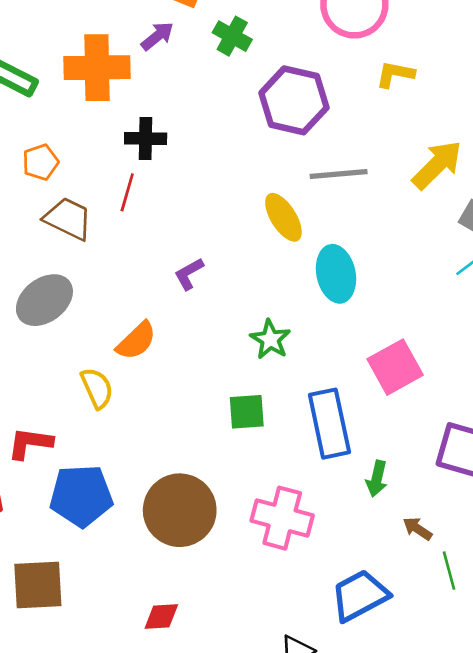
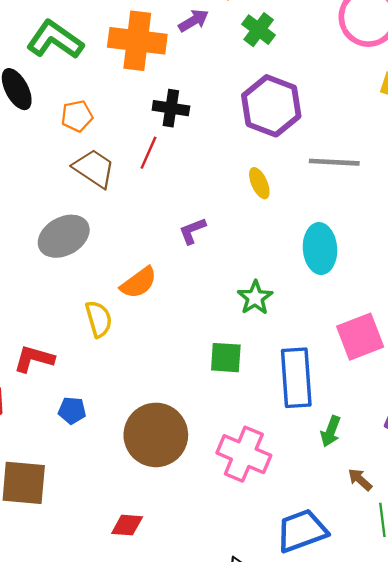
purple hexagon: (294, 100) -> (271, 106), moved
yellow ellipse: (283, 217) -> (259, 183), moved, size x0.7
blue pentagon: (81, 496) -> (72, 411), size x0.5

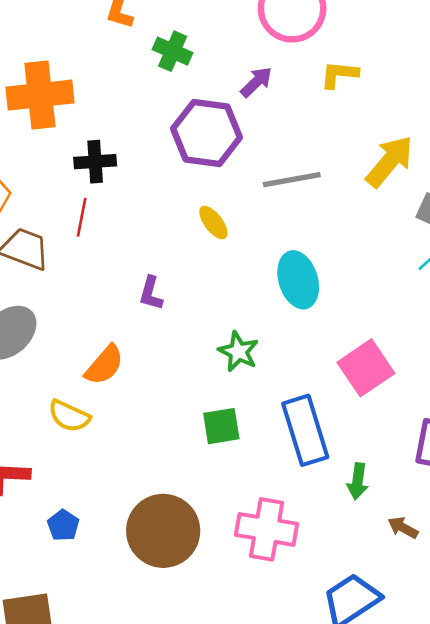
purple arrow: (194, 21) -> (256, 82), moved
purple L-shape: (192, 231) -> (151, 293), turned -40
yellow semicircle: (99, 319) -> (69, 416), turned 144
blue pentagon: (72, 411) -> (63, 525), turned -30

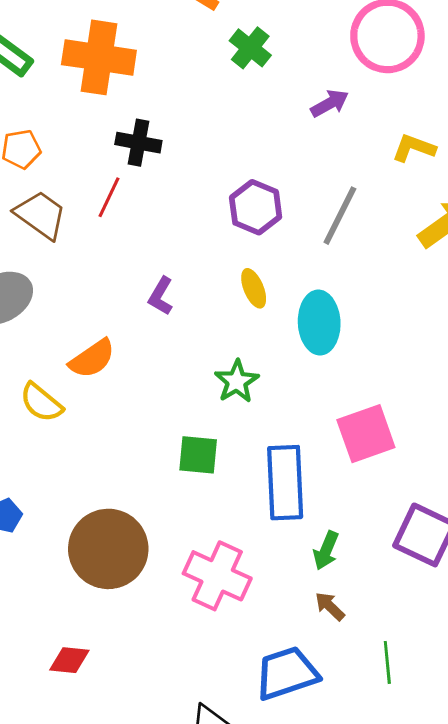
yellow L-shape: (339, 74) -> (414, 148), moved
purple hexagon: (207, 133) -> (256, 207), moved, size x0.7
gray line: (292, 180) -> (340, 216), turned -68
yellow ellipse: (213, 223) -> (254, 288), moved
brown arrow: (403, 528) -> (330, 606), moved

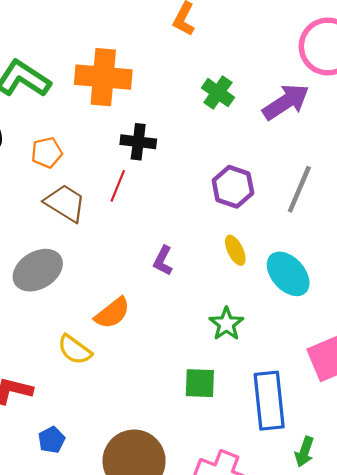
green cross: (250, 48) -> (218, 93), moved
purple arrow: (330, 103) -> (286, 102), size x1.6
cyan ellipse: (319, 323) -> (288, 274), turned -36

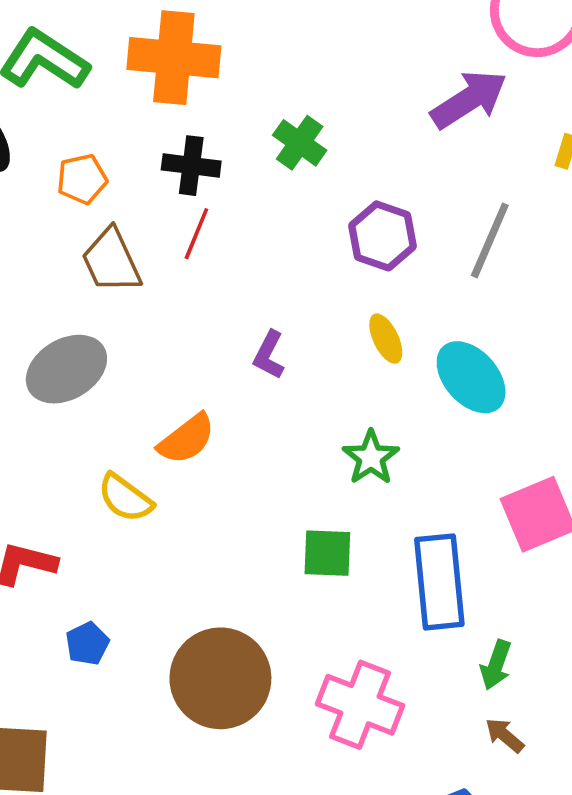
green cross: (218, 93) -> (300, 143), moved
black cross: (138, 142) -> (191, 166), moved
brown trapezoid: (65, 203) -> (111, 261), turned -147

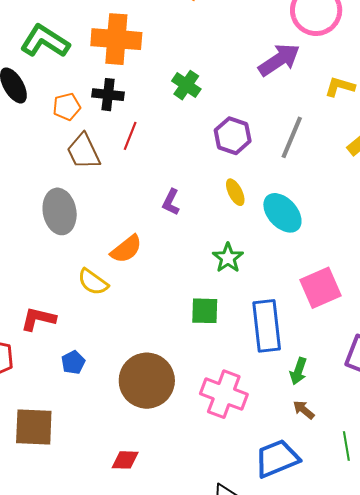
black cross: (191, 166) -> (108, 95), moved
gray ellipse: (66, 369) -> (60, 211), turned -69

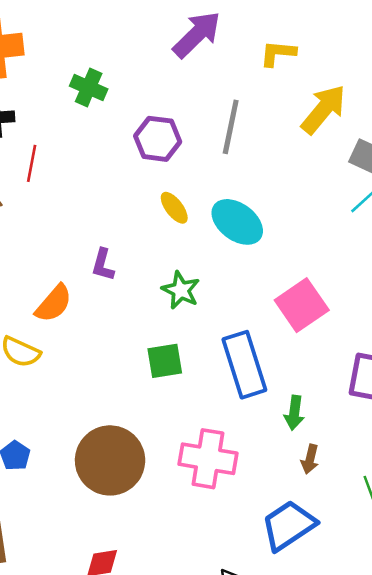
purple L-shape: (171, 202) -> (103, 265), moved
brown arrow: (304, 410) -> (310, 459), turned -105

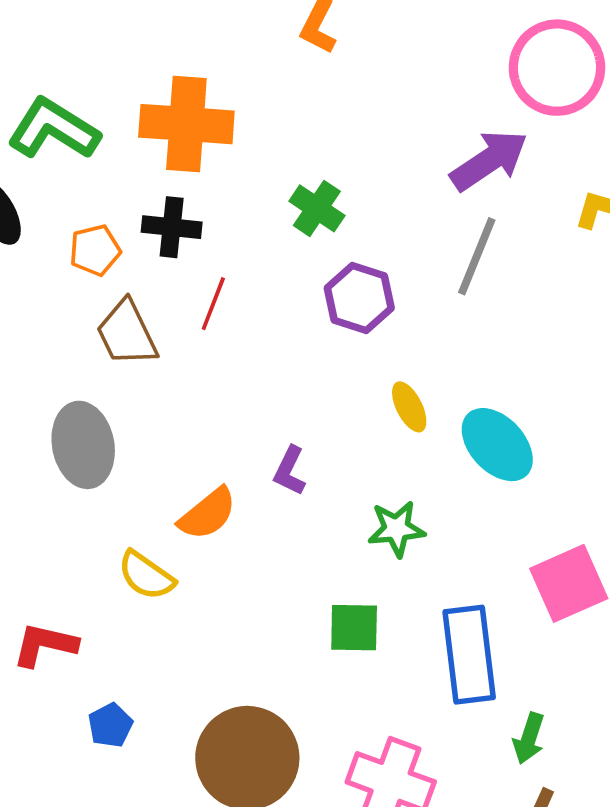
gray line: (231, 127) -> (477, 256), moved
purple hexagon: (158, 139) -> (359, 298), moved
green star: (181, 290) -> (396, 529), turned 30

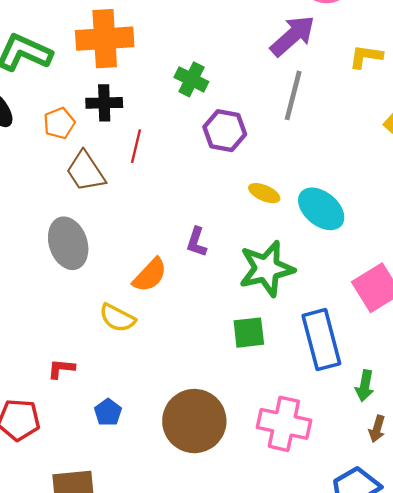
yellow ellipse: (409, 407) -> (264, 193), turned -32
green star: (396, 529) -> (267, 269), size x1.6
red L-shape: (45, 645) -> (61, 369), size x0.7

